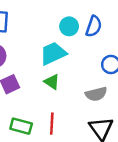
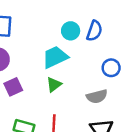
green triangle: (52, 82) -> (54, 84), turned 49

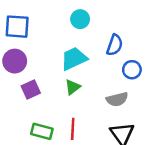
cyan circle: (71, 31) -> (80, 19), moved
blue semicircle: (94, 31) -> (115, 45), moved

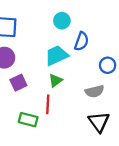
blue semicircle: (115, 45) -> (81, 41), moved
red line: (73, 129) -> (48, 104), moved

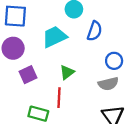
cyan trapezoid: (56, 55) -> (54, 37), moved
blue circle: (108, 65) -> (114, 61), moved

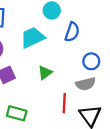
red line: (59, 98) -> (64, 103), moved

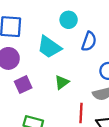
cyan trapezoid: (33, 38) -> (49, 47), turned -120

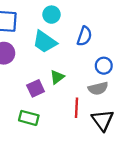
cyan circle: (69, 20) -> (52, 15), moved
purple square: (23, 85) -> (36, 88), moved

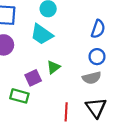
blue semicircle: (84, 36) -> (98, 29), moved
red line: (76, 108) -> (66, 112), moved
green rectangle: (29, 118) -> (19, 96), moved

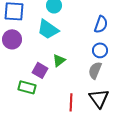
purple square: (33, 78) -> (40, 70), turned -35
gray semicircle: (92, 78) -> (95, 70), turned 126

